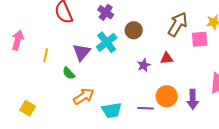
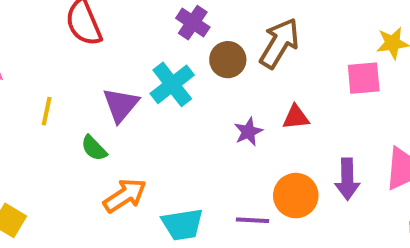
purple cross: (106, 12) -> (193, 23), moved
brown arrow: (178, 24) -> (279, 43), moved
purple arrow: (193, 99) -> (347, 179), moved

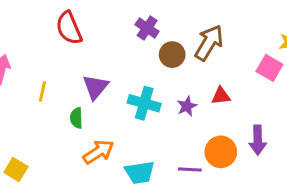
pink square: (364, 78) -> (269, 68), turned 35
cyan cross: (172, 84) -> (144, 103), moved, turned -36
green semicircle: (94, 148) -> (76, 118), turned 42

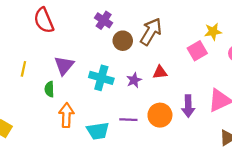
pink square: (269, 68) -> (197, 51), turned 30
orange arrow: (98, 152) -> (66, 115), turned -55
purple line: (190, 170) -> (128, 120), moved

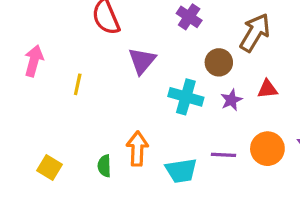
brown circle: (123, 41) -> (219, 62), moved
purple triangle: (64, 65) -> (142, 61), moved
green semicircle: (49, 89) -> (104, 166), moved

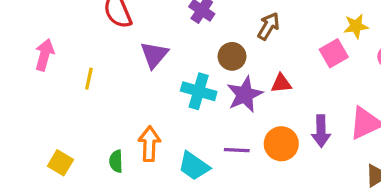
brown arrow: (255, 33) -> (269, 26), size x0.7
purple star: (231, 100) -> (245, 94), size x1.6
cyan trapezoid: (181, 171) -> (194, 166), turned 44

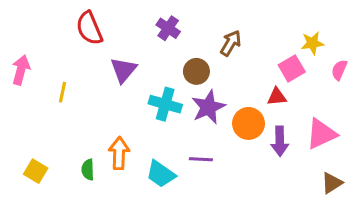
red triangle: (281, 83) -> (277, 97), moved
orange circle: (281, 144) -> (248, 123), moved

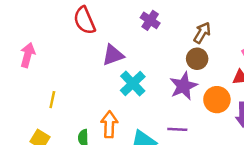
purple triangle: (124, 70) -> (113, 55), turned 30
brown circle: (196, 71) -> (197, 59), moved
yellow line: (63, 92) -> (52, 100), moved
cyan cross: (165, 104) -> (133, 84), moved, turned 30

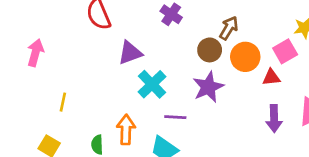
brown circle: (197, 59) -> (210, 50), moved
orange circle: (217, 100) -> (245, 57), moved
purple line: (177, 129) -> (175, 117), moved

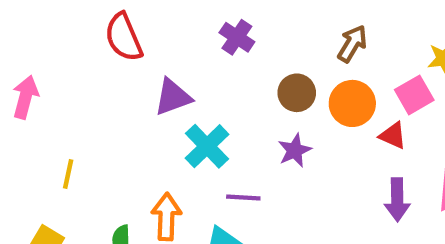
brown arrow: (229, 28) -> (352, 44), moved
red triangle: (271, 77) -> (393, 136), turned 30
purple star: (208, 87) -> (295, 150), size x0.7

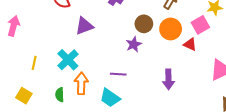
cyan cross: (207, 146) -> (68, 60), moved
purple star: (295, 150) -> (134, 44), moved
purple arrow: (397, 200) -> (169, 79), moved

